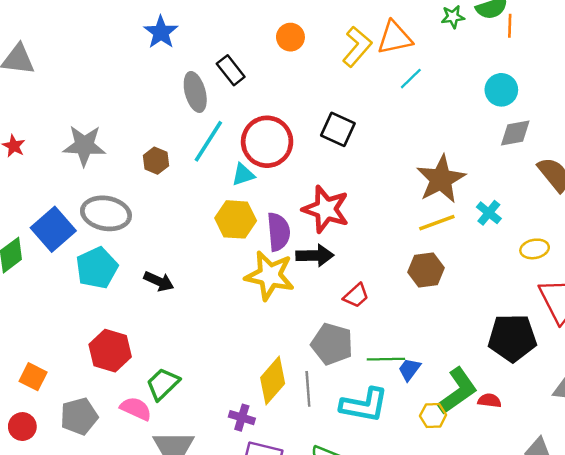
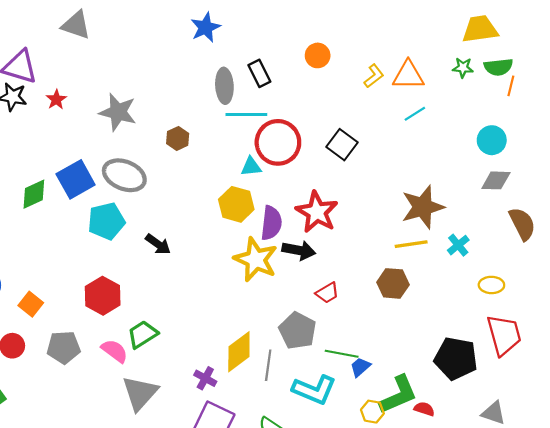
yellow L-shape: (357, 47) -> (374, 76), size x0.7
cyan line: (208, 141) -> (246, 115), moved, turned 45

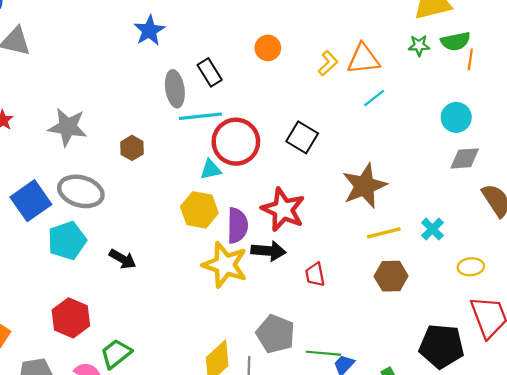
brown star: (423, 207) -> (364, 186), moved
brown hexagon: (393, 283) -> (391, 276), moved
red trapezoid: (327, 293) -> (315, 275), moved, turned 115

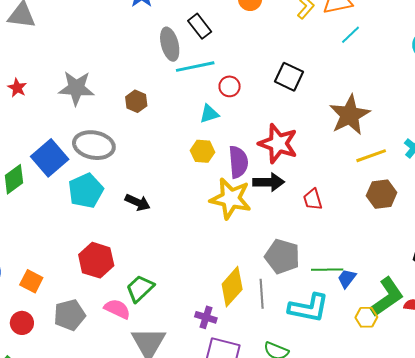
red circle: (236, 142) -> (230, 86), size x0.5
yellow hexagon: (199, 210) -> (203, 151), size x0.7

